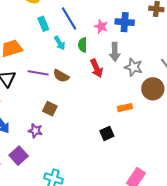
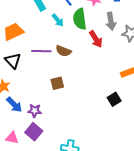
green semicircle: (83, 45) -> (80, 19), size x1.5
brown square: (50, 109) -> (57, 83), turned -32
purple star: (35, 131) -> (35, 111), moved

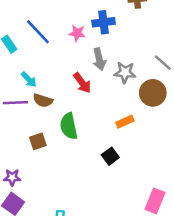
green semicircle: (80, 19) -> (69, 126), moved
cyan arrow: (58, 20) -> (29, 80), moved

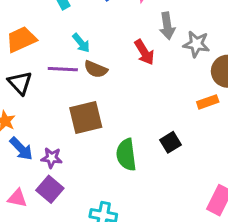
orange rectangle: (125, 122) -> (208, 102), moved
green semicircle: (69, 126) -> (126, 155), moved
brown square: (38, 141) -> (86, 117), size x1.6

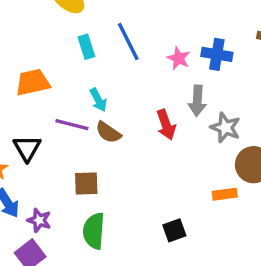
black triangle: (20, 83) -> (27, 148), moved
brown square: (86, 117) -> (86, 183), size x0.7
green semicircle: (126, 155) -> (94, 231), moved

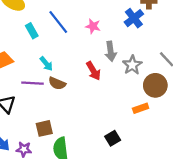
blue cross: (217, 54) -> (134, 18), moved, turned -36
gray star: (225, 128) -> (132, 65), turned 30
brown square: (86, 183) -> (44, 128), moved

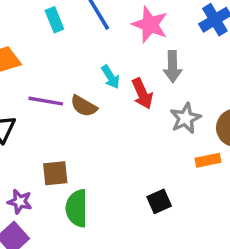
pink star: (93, 26) -> (150, 25), size x1.5
cyan arrow: (46, 64) -> (111, 77), moved
gray star: (132, 65) -> (185, 118), moved

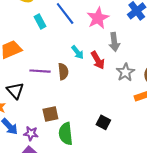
pink star: (150, 25) -> (98, 18), turned 30
brown semicircle: (84, 106) -> (63, 72), turned -119
black square: (159, 201) -> (103, 122), moved, turned -32

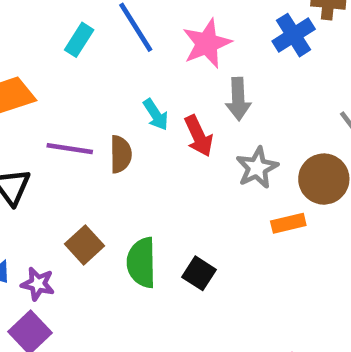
cyan rectangle: (40, 21) -> (79, 40), turned 56
brown square: (50, 114) -> (84, 245), turned -35
green semicircle: (66, 134) -> (142, 263), moved

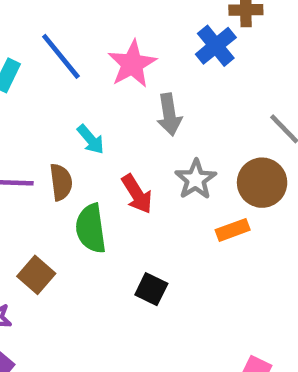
red arrow: (199, 136) -> (137, 194), moved
green semicircle: (142, 263) -> (91, 228), moved

